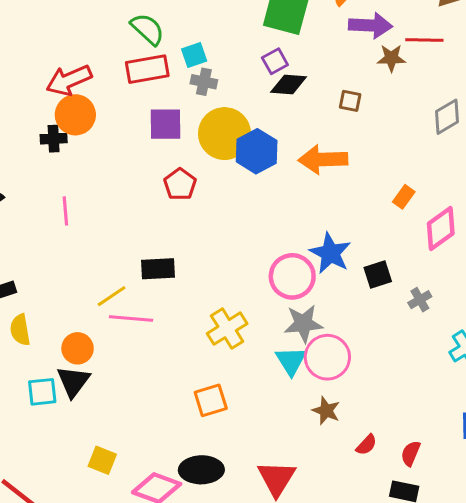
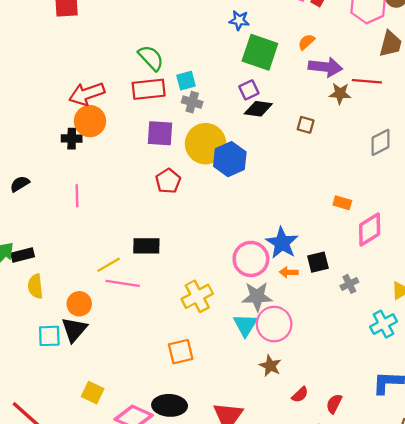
orange arrow: (323, 160) -> (289, 272), moved, size x0.5
orange rectangle: (404, 197) -> (342, 203), turned 66

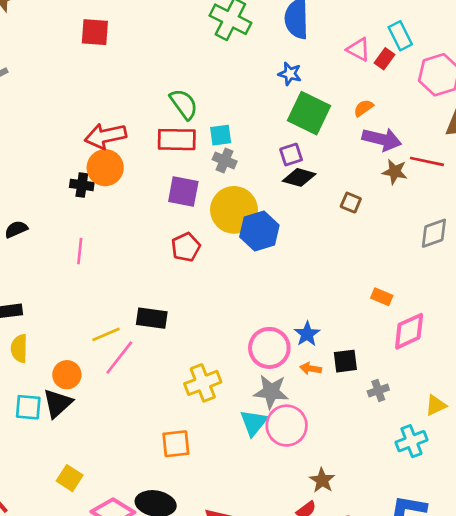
blue star: (282, 243) -> (307, 334), size x0.7
pink line: (123, 283) -> (119, 358), turned -68
brown star: (270, 366) -> (322, 480), moved

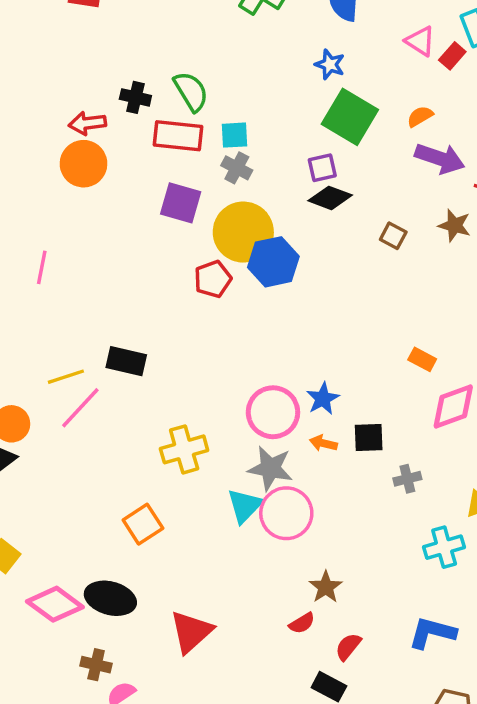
red arrow: (105, 136) -> (87, 123), size x0.7
brown star: (395, 172) -> (454, 225), moved
black cross: (82, 185) -> (135, 97), moved
red pentagon: (186, 247) -> (213, 279), moved
orange square: (176, 444) -> (143, 524), turned -32

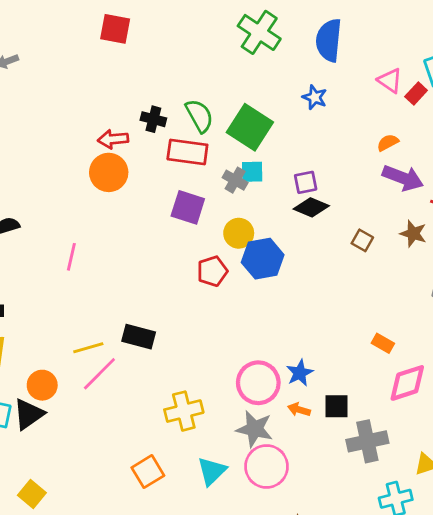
green square: (350, 117) -> (250, 127), moved
cyan square: (235, 135) -> (252, 172), moved
yellow circle: (243, 232) -> (239, 233), size x0.6
gray cross: (407, 479) -> (367, 441), size x1.8
cyan triangle: (245, 506) -> (212, 471), moved

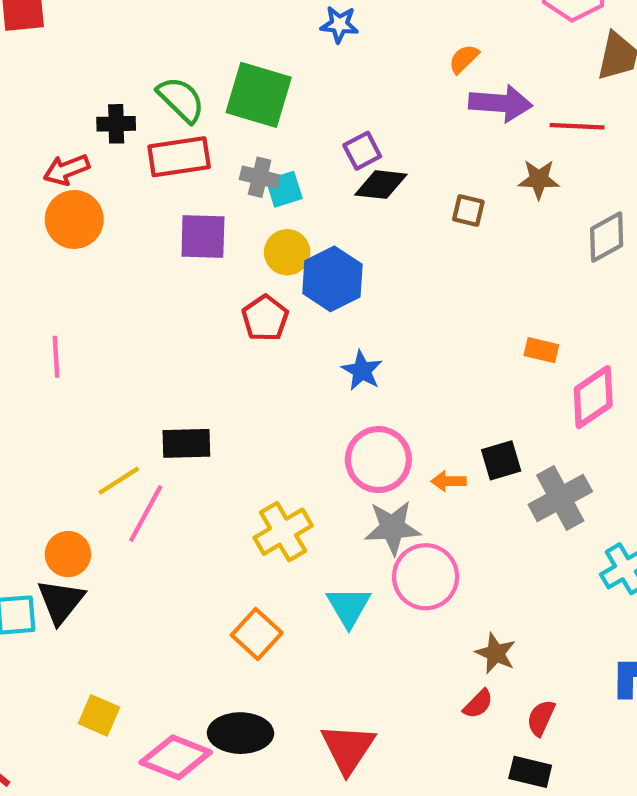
cyan square: (252, 172) -> (284, 189), moved
blue star: (300, 373) -> (362, 371), moved

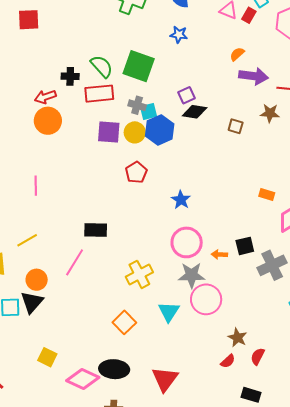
yellow circle: (287, 252) -> (135, 132), moved
blue hexagon: (332, 279) -> (160, 130), moved
yellow line: (119, 481) -> (27, 240), moved
red semicircle: (541, 718) -> (258, 356), moved

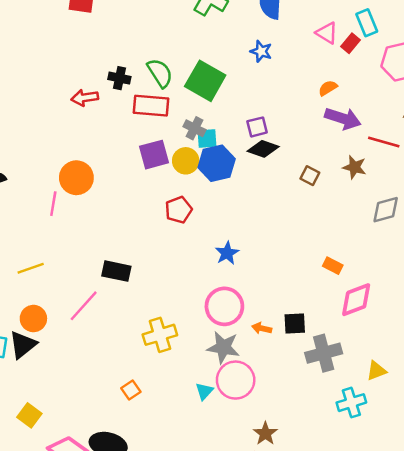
orange circle: (48, 121) -> (76, 178), moved
purple square: (109, 132) -> (154, 155), turned -30
cyan triangle: (169, 312) -> (204, 391), moved, size x0.7
orange square: (124, 322) -> (131, 390), size x0.7

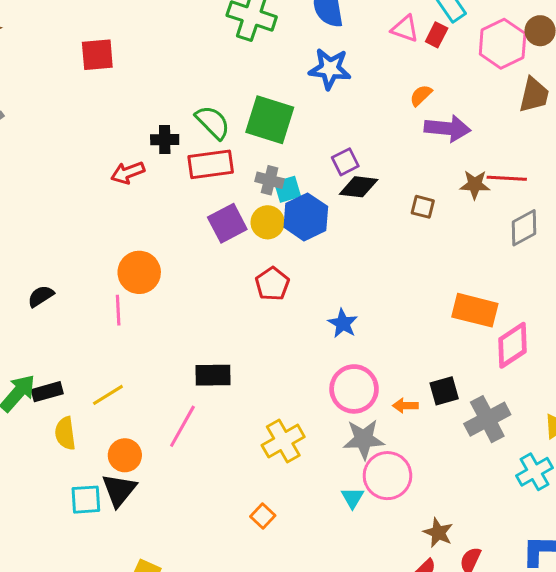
blue star: (261, 51) -> (330, 69), size x1.5
red line: (384, 142) -> (507, 178), moved
orange rectangle: (333, 266) -> (475, 310), size x1.8

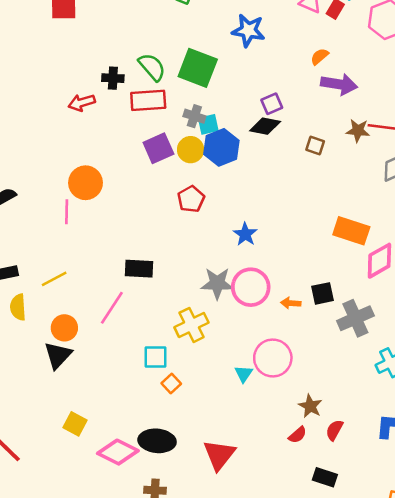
purple square: (345, 162) -> (272, 104), moved
gray star: (364, 439) -> (217, 283), moved
cyan square: (86, 500) -> (155, 357), moved

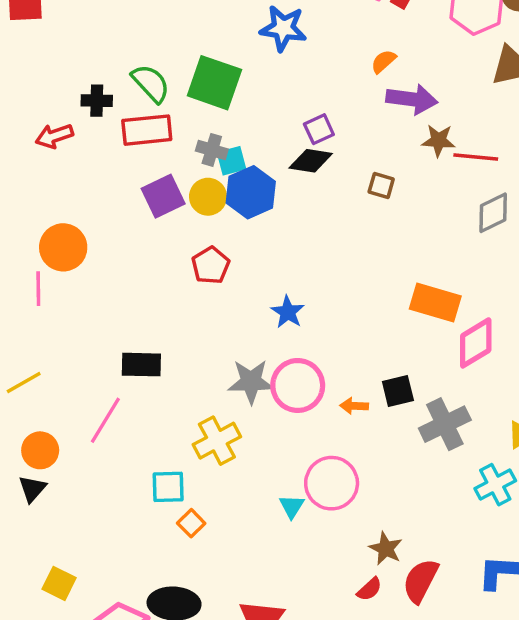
brown star: (358, 131) -> (439, 140), moved
black triangle: (58, 355) -> (32, 489), size x0.7
red semicircle: (334, 430) -> (421, 581), size x1.5

